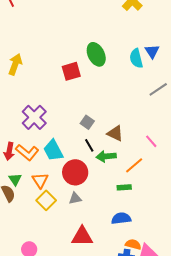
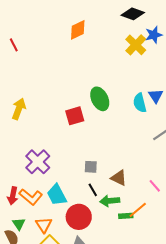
gray square: (87, 122) -> (91, 167), turned -32
green rectangle: (124, 187) -> (126, 216), moved

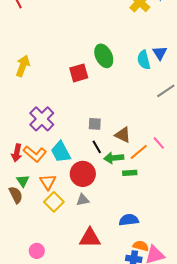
orange line: (138, 210) -> (139, 152), moved

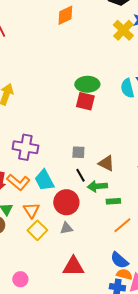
green ellipse: (104, 56) -> (87, 84), turned -65
red square: (79, 73) -> (85, 101), moved, turned 30
purple cross: (42, 119) -> (25, 147), turned -35
orange line: (139, 152) -> (122, 225), moved
blue semicircle: (129, 220) -> (119, 260), moved, turned -132

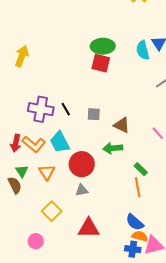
black line: (80, 175) -> (66, 109), moved
green rectangle: (113, 201) -> (141, 169), moved, turned 48
orange line: (122, 225) -> (138, 187), turned -60
yellow square: (37, 230) -> (52, 211), moved

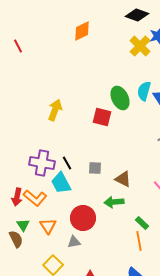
green ellipse: (103, 46) -> (120, 98), moved, turned 65
cyan semicircle: (143, 50) -> (144, 91), moved, turned 30
yellow arrow: (22, 56) -> (55, 110), moved
cyan trapezoid: (60, 142) -> (61, 183), moved
gray triangle: (82, 190) -> (74, 242), moved

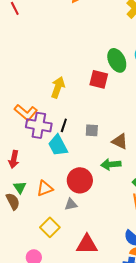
yellow arrow: (55, 110) -> (58, 87), moved
black line: (67, 163) -> (64, 125), turned 48
orange L-shape: (35, 198) -> (26, 112), moved
orange triangle: (48, 226) -> (45, 188), turned 42

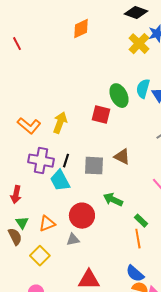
orange L-shape: (26, 112) -> (29, 126), moved
gray square: (92, 130) -> (94, 166), size x1.5
brown triangle: (120, 141) -> (122, 157), moved
green arrow: (111, 164) -> (113, 200), turned 30
yellow square: (50, 227) -> (40, 256), moved

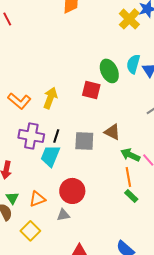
cyan trapezoid: (60, 181) -> (50, 156), turned 50
green arrow: (113, 200) -> (130, 155), moved
orange line: (138, 239) -> (128, 177), moved

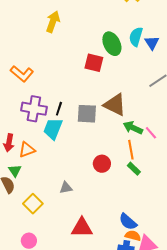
yellow arrow: (50, 98) -> (53, 22), moved
brown triangle: (112, 132) -> (115, 105), size x1.4
red circle: (72, 191) -> (102, 164), moved, size x0.7
orange triangle: (37, 199) -> (27, 150), moved

